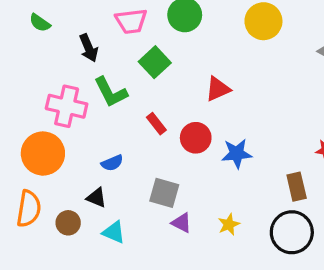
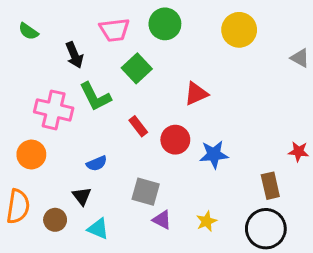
orange circle: (43, 154) -> (31, 155), size x0.7
black triangle: (96, 198) -> (82, 196), turned 30

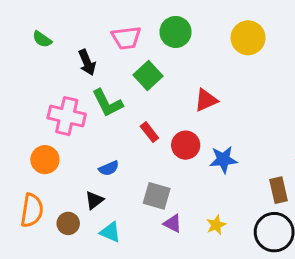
black triangle: (82, 196) -> (94, 200), turned 30

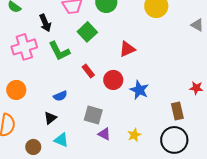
pink cross: (67, 116) -> (24, 47), moved, turned -30
blue star: (223, 160) -> (139, 90), turned 30
brown circle: (68, 223) -> (33, 147), moved

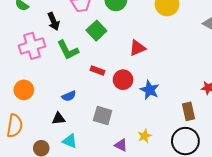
red rectangle: (88, 71) -> (97, 70), turned -32
black triangle: (50, 118) -> (59, 119), turned 32
purple triangle: (104, 134) -> (121, 145), moved

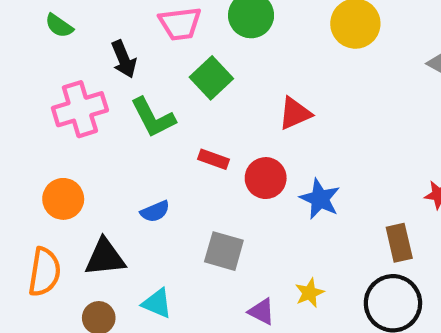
black triangle: (59, 119) -> (105, 257), moved, size x1.5

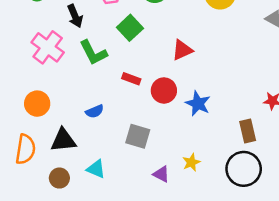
pink cross: (80, 109) -> (48, 47), turned -36

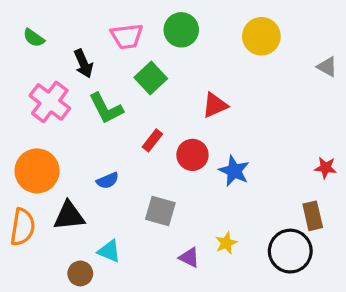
red rectangle: (131, 79) -> (152, 140), turned -72
orange circle: (37, 104) -> (37, 171), size x1.4
brown rectangle: (248, 131) -> (313, 216), moved
brown circle: (59, 178) -> (80, 273), moved

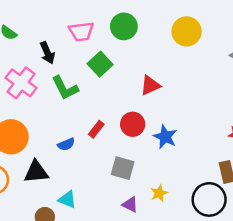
red rectangle: (152, 140) -> (96, 129), moved
gray square: (160, 211) -> (123, 168), moved

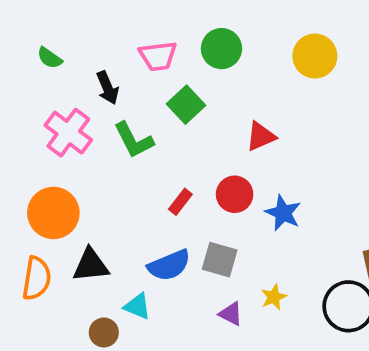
blue semicircle: (66, 144) -> (169, 265), moved, size x1.6

